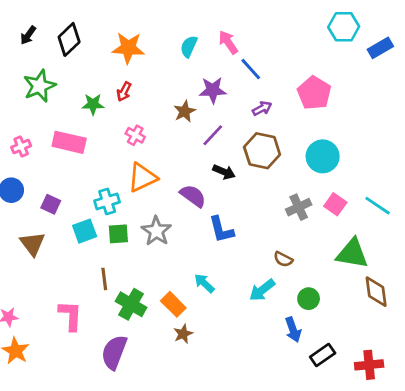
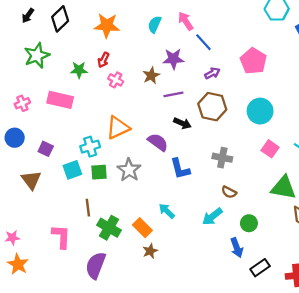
pink cross: (135, 135) -> (116, 80), moved
purple line: (213, 135) -> (173, 94), turned 36
gray cross: (299, 207) -> (222, 158), moved, turned 36

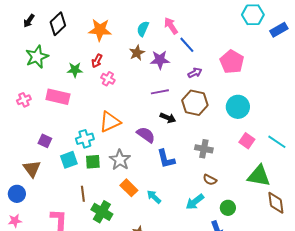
brown star: (151, 75) -> (137, 53), moved
blue circle: (15, 138) -> (17, 194), moved
orange rectangle: (142, 228) -> (129, 188), moved

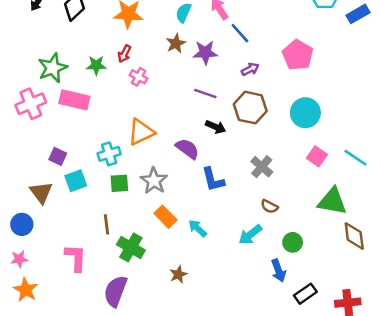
green star: (37, 57) -> (53, 68), moved
purple line: (160, 92) -> (205, 93), turned 30
pink cross: (24, 100) -> (31, 104), size x1.6
gray cross: (204, 149) -> (262, 167), turned 30
cyan square: (69, 160) -> (76, 181), moved

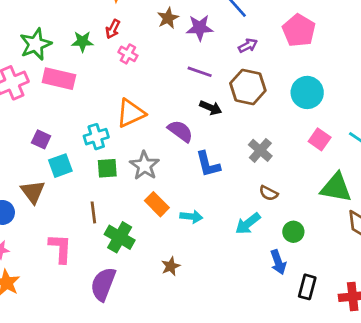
brown triangle: (41, 192) -> (33, 192), moved
cyan arrow: (198, 228) -> (191, 217), turned 144
black rectangle: (305, 294) -> (307, 287), turned -40

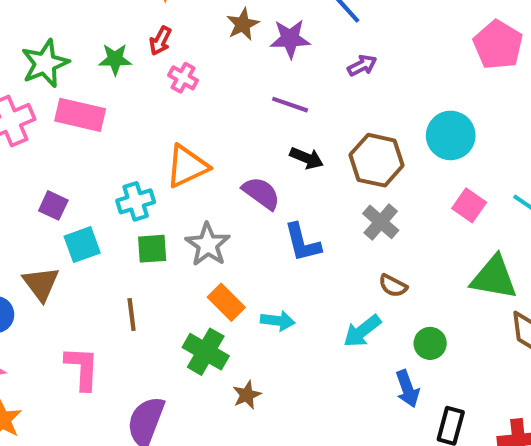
pink pentagon: (299, 30) -> (498, 45), moved
brown hexagon: (248, 87) -> (377, 160), moved
green cross: (120, 237) -> (206, 352), moved

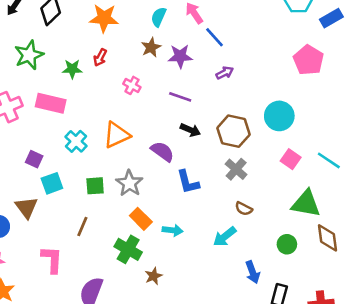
green star: (45, 63) -> (29, 55), moved
pink cross: (183, 78) -> (132, 85), moved
cyan cross: (136, 201) -> (76, 141), moved, turned -30
brown line: (132, 315) -> (82, 226), turned 30
green circle: (430, 343) -> (287, 244), moved

